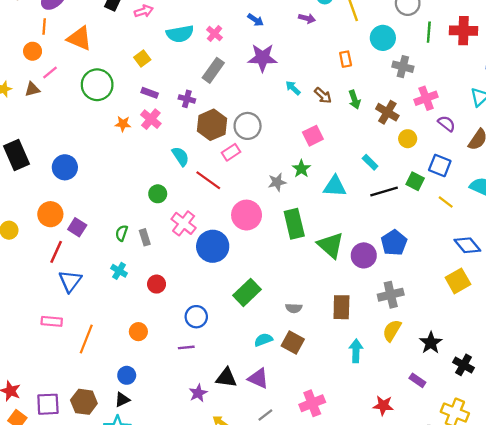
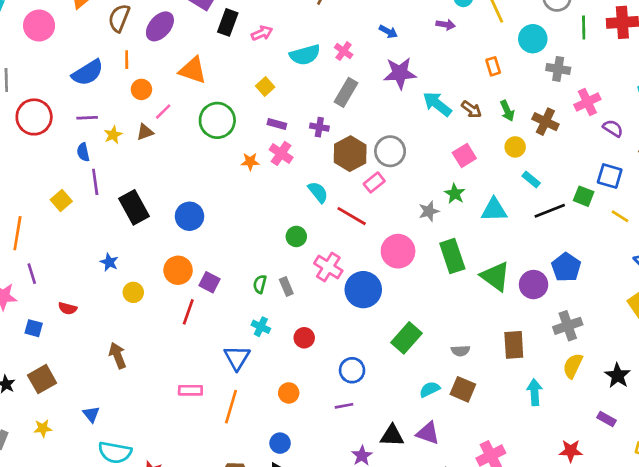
orange line: (44, 27) -> (127, 60), moved
cyan arrow: (293, 88) -> (437, 104), size x1.6
yellow circle: (408, 139) -> (515, 147), moved
blue triangle: (70, 281) -> (237, 358), moved

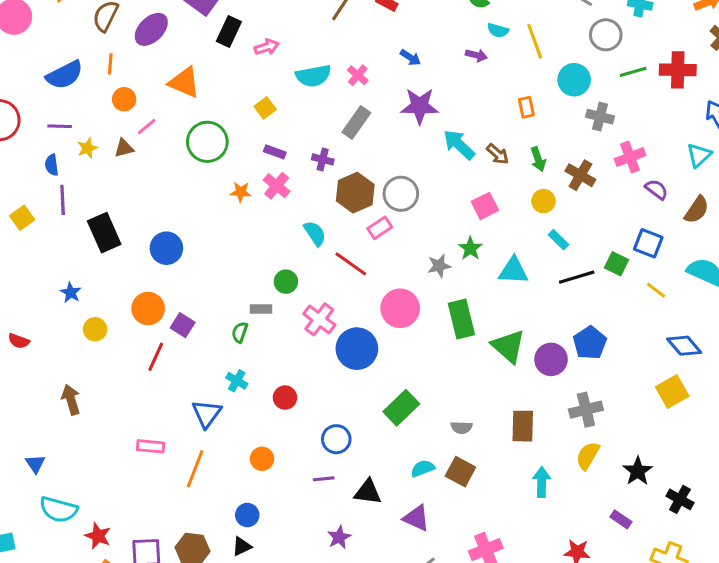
green line: (584, 27) -> (633, 72), turned 70
gray rectangle: (286, 287) -> (261, 309), moved, turned -72
black triangle: (392, 436) -> (368, 492), moved

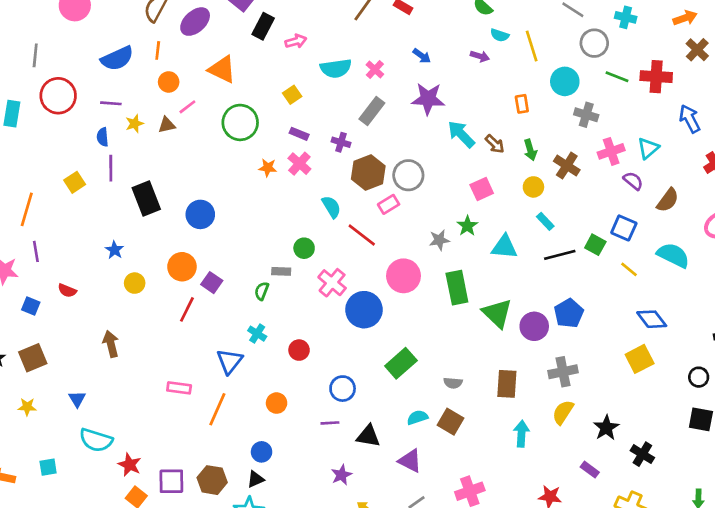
green line: (633, 72) -> (617, 77), turned 35
cyan triangle: (699, 155) -> (648, 148), moved

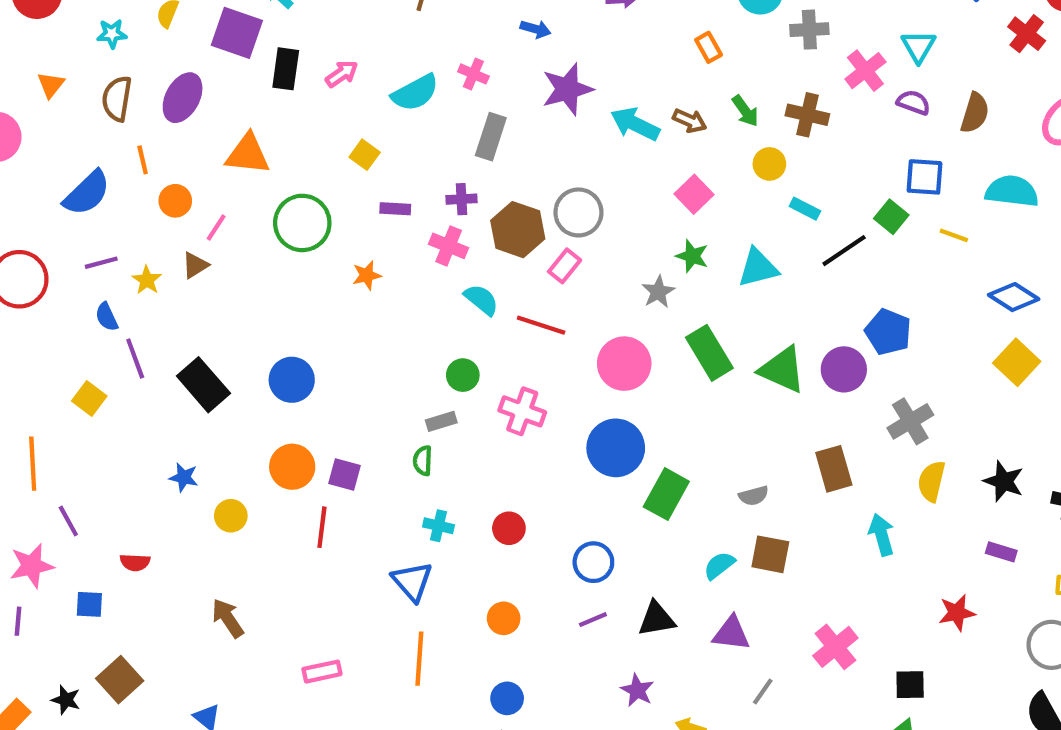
pink cross: (299, 164) -> (449, 246), moved
green square: (595, 245) -> (891, 217), turned 30
blue circle: (364, 310) -> (616, 448), moved
pink rectangle: (179, 388) -> (322, 672), moved

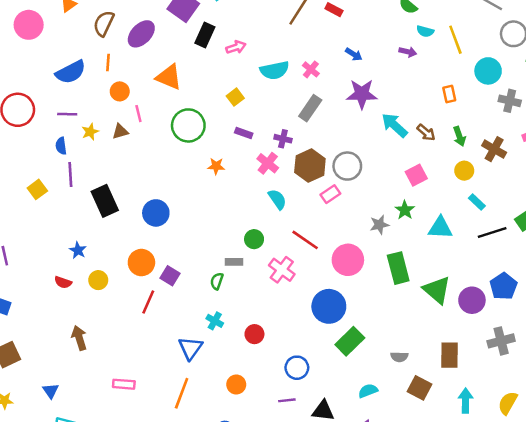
pink line: (216, 228) -> (138, 114), turned -63
red line: (541, 325) -> (305, 240), moved
yellow semicircle: (932, 481) -> (508, 403), moved
brown square: (770, 554) -> (419, 388), moved
red semicircle: (135, 562) -> (63, 282), moved

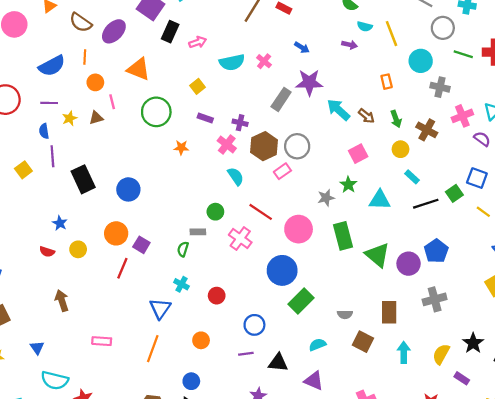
brown semicircle: (104, 23) -> (81, 22), turned -80
gray rectangle: (310, 108) -> (281, 99), moved

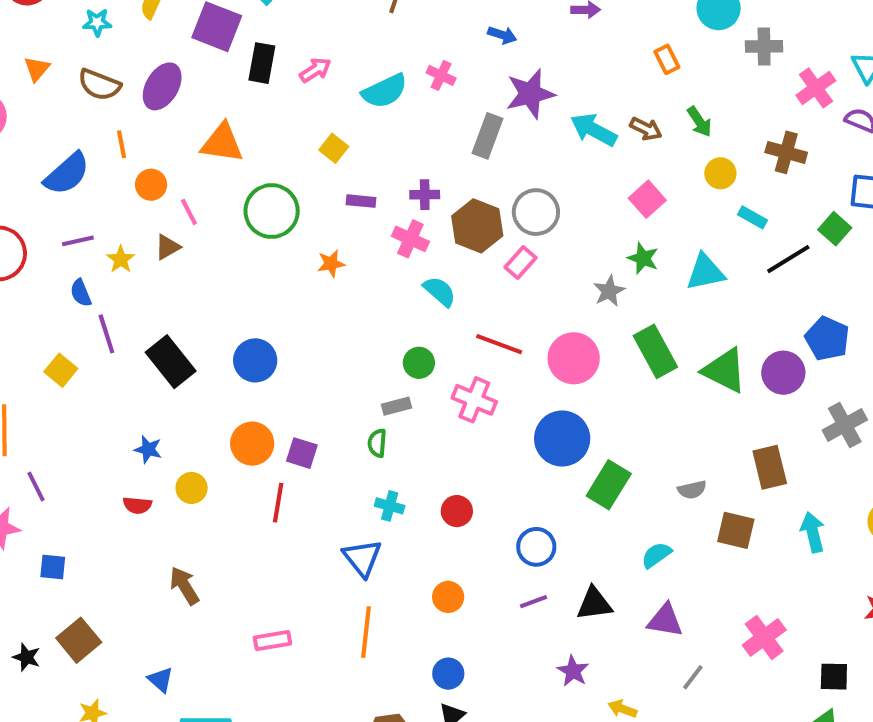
brown cross: (427, 130) -> (786, 152), moved

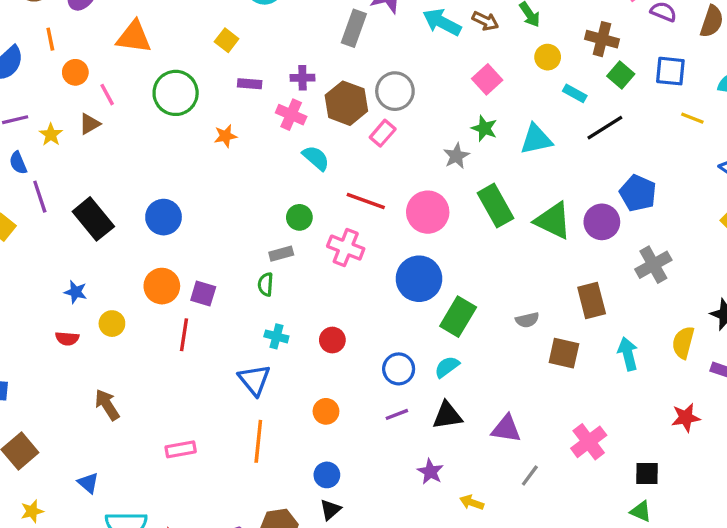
green square: (835, 229) -> (621, 75), moved
cyan semicircle: (656, 555) -> (447, 367), moved

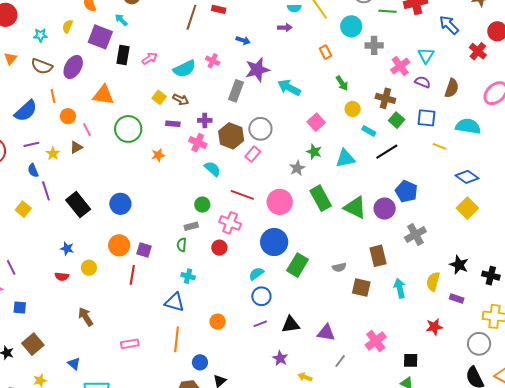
brown arrow: (485, 21) -> (181, 99), moved
red circle: (332, 340) -> (219, 248), moved
cyan semicircle: (447, 367) -> (256, 274), moved
blue triangle: (254, 380) -> (174, 302), turned -35
blue circle: (327, 475) -> (200, 362), moved

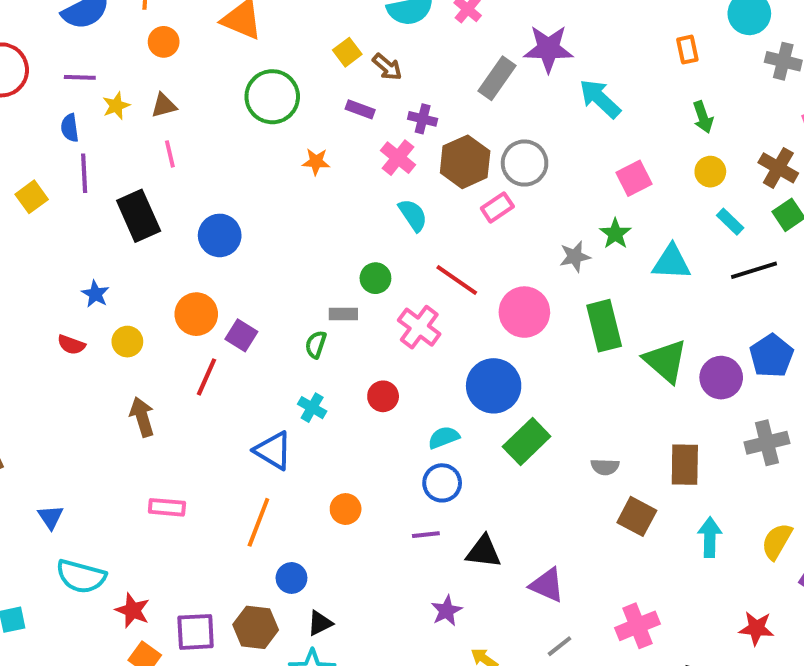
pink line: (87, 130) -> (170, 154), moved
red circle: (219, 248) -> (383, 396), moved
brown arrow: (86, 317) -> (142, 417), moved

